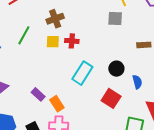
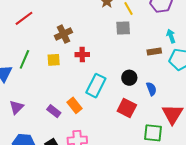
green line: (24, 35) -> (24, 59), moved
yellow square: (53, 42) -> (54, 60), moved
orange rectangle: (57, 104) -> (74, 105), moved

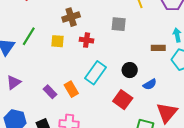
gray square: (123, 28) -> (119, 24), moved
blue semicircle: (151, 89) -> (150, 84), turned 72

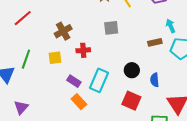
blue semicircle: (150, 84) -> (155, 80), turned 128
purple rectangle: (50, 92) -> (74, 81), moved

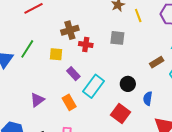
brown rectangle: (155, 42) -> (157, 62), turned -32
red cross: (83, 50) -> (86, 44), moved
purple rectangle: (74, 81) -> (73, 74), moved
purple triangle: (21, 107) -> (37, 100), moved

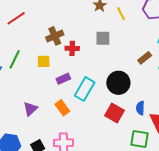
purple rectangle: (73, 74) -> (63, 79), turned -64
black circle: (128, 84) -> (118, 83), size x1.5
blue semicircle: (148, 99) -> (140, 108), moved

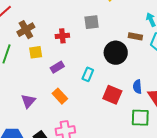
brown cross: (55, 36) -> (26, 30), moved
brown rectangle: (145, 58) -> (135, 36), turned 56
black circle: (118, 83) -> (116, 53), moved
cyan rectangle: (85, 89) -> (88, 74), moved, size x0.6

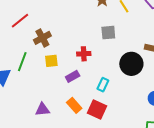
red cross: (62, 36) -> (84, 54), moved
red square: (112, 95) -> (97, 110), moved
purple triangle: (28, 101) -> (42, 109), turned 42

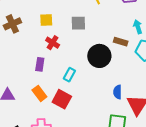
red cross: (84, 54) -> (53, 43), turned 32
yellow square: (51, 61) -> (46, 20), moved
purple rectangle: (73, 76) -> (40, 64), turned -56

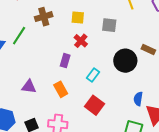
red square: (62, 99) -> (94, 105), moved

